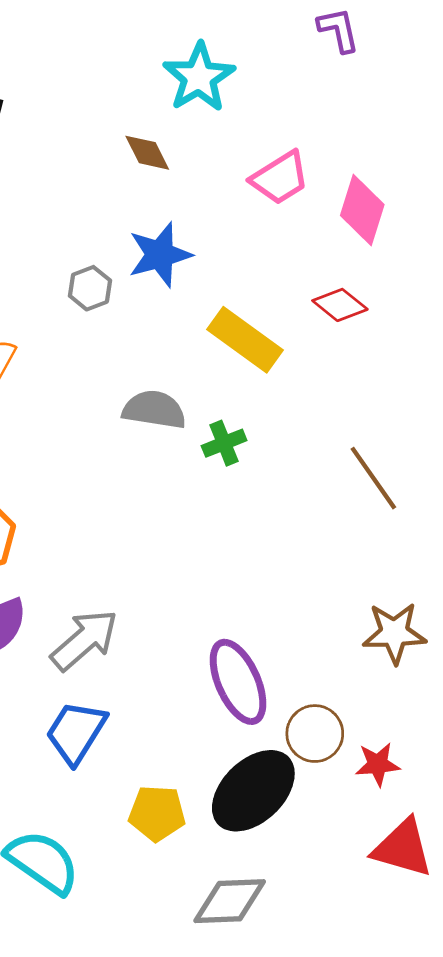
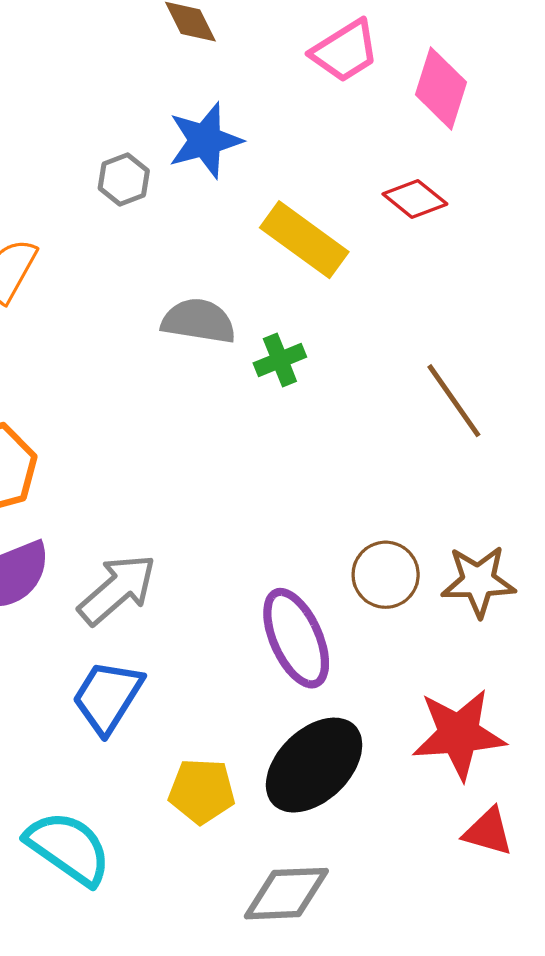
brown circle: (315, 734) -> (386, 575), moved
red star: (378, 764) -> (459, 734), size x1.8
red triangle: (403, 848) -> (488, 832), size x0.7

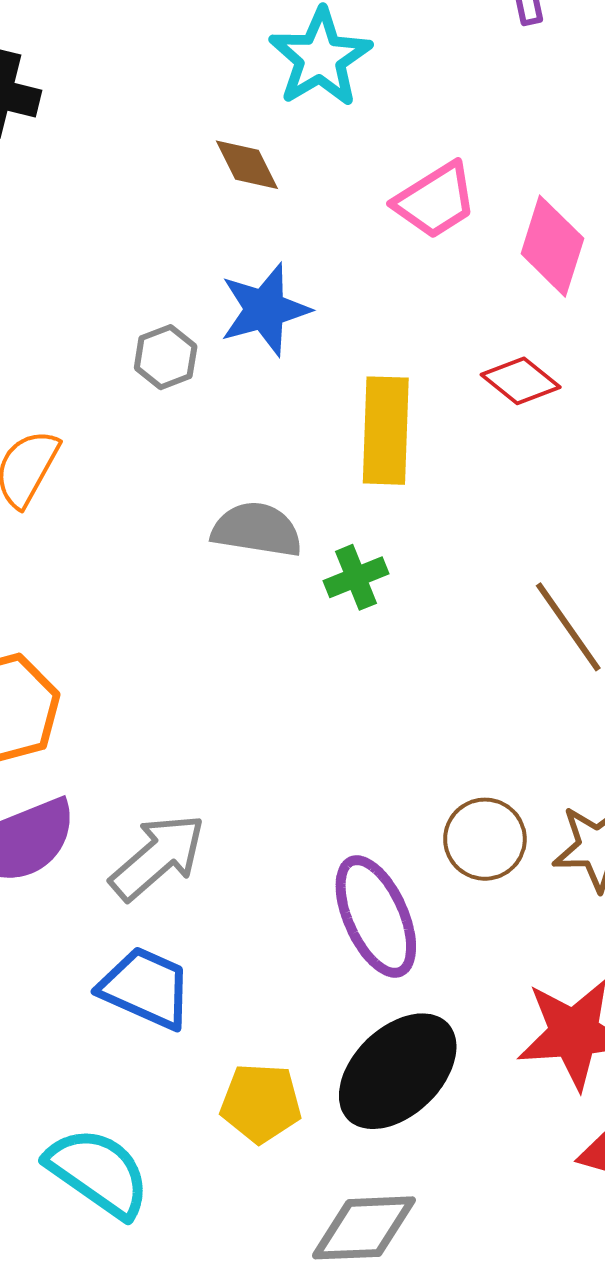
yellow rectangle: (304, 240) -> (386, 431), turned 56
blue trapezoid: (107, 697) -> (146, 988), turned 82

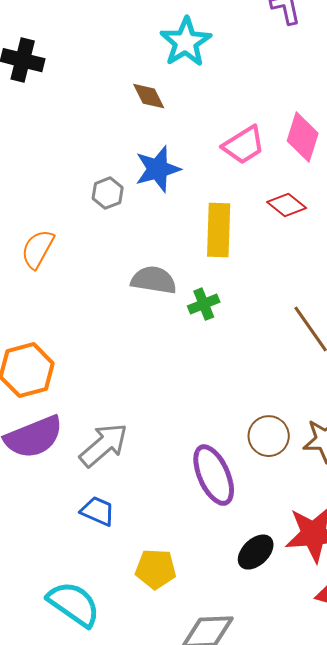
pink trapezoid: (435, 200) -> (244, 145), moved
blue trapezoid: (146, 988) -> (98, 511), size x0.7
black ellipse: (398, 1071) -> (256, 552), moved, size x0.6

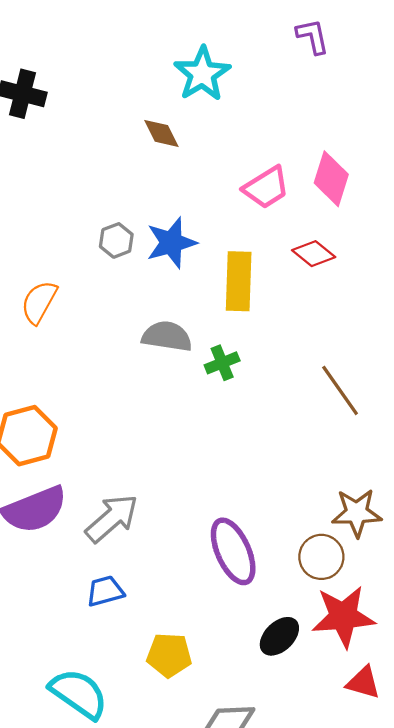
blue star: (158, 169) -> (171, 243), moved
brown circle: (269, 436) -> (321, 557), moved
blue trapezoid: (98, 511) -> (105, 591), turned -39

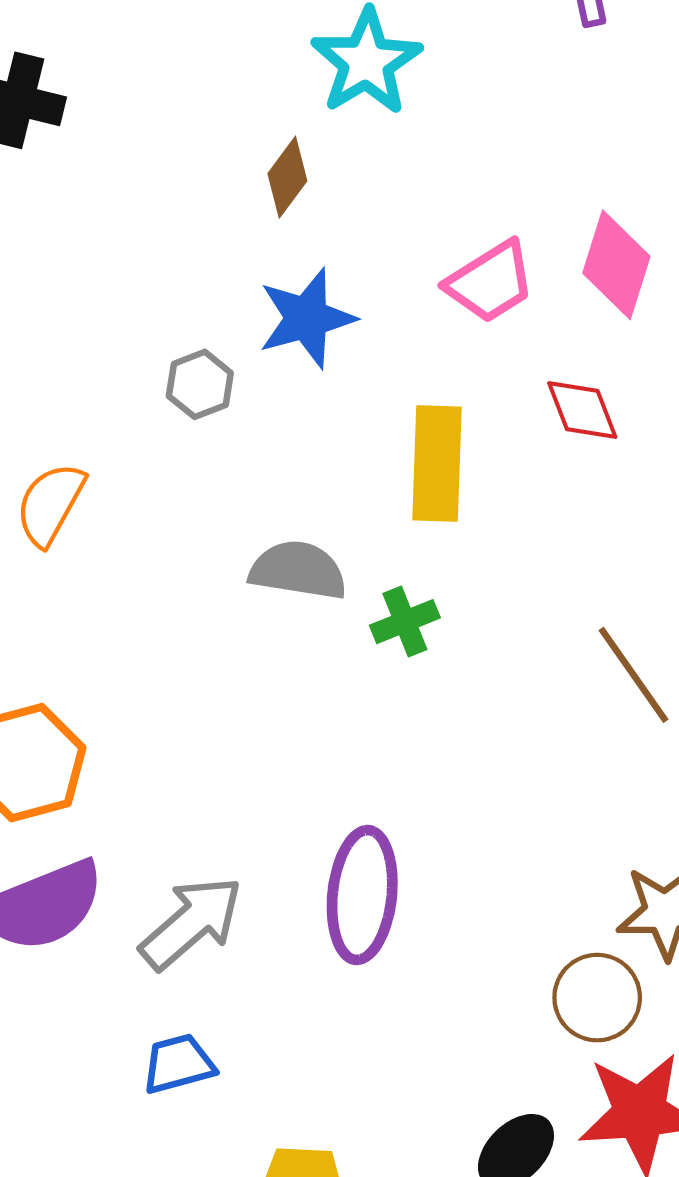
brown diamond: (161, 133) -> (287, 177), turned 63
blue star: (171, 243) -> (307, 318), moved
red diamond: (314, 254) -> (582, 410), turned 30
purple ellipse: (233, 551) -> (362, 895), moved, turned 30

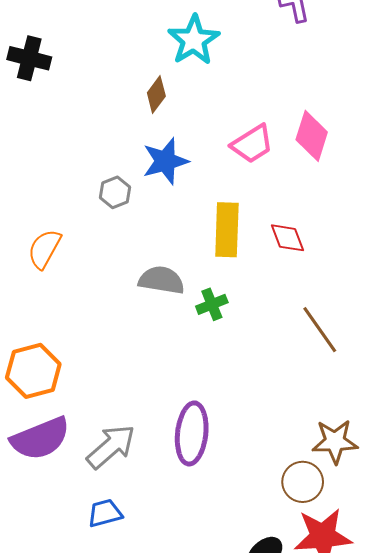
red diamond: (582, 410) -> (287, 238), moved

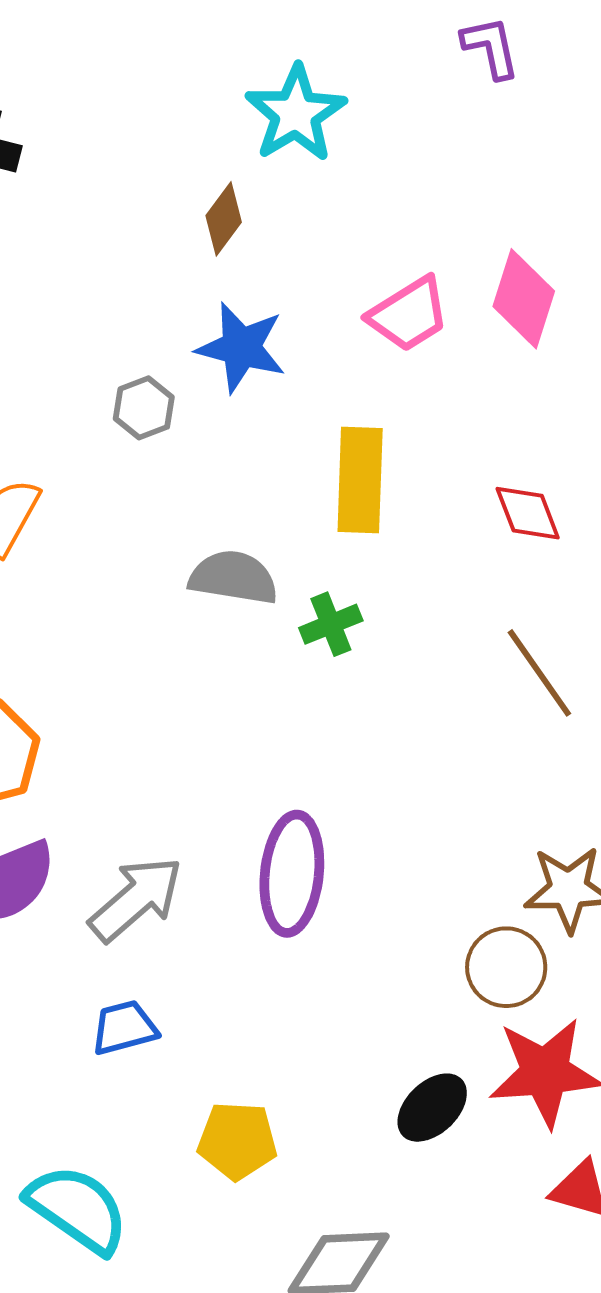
blue star: (165, 161) -> (241, 347), turned 30
red diamond: (287, 238) -> (528, 513), moved

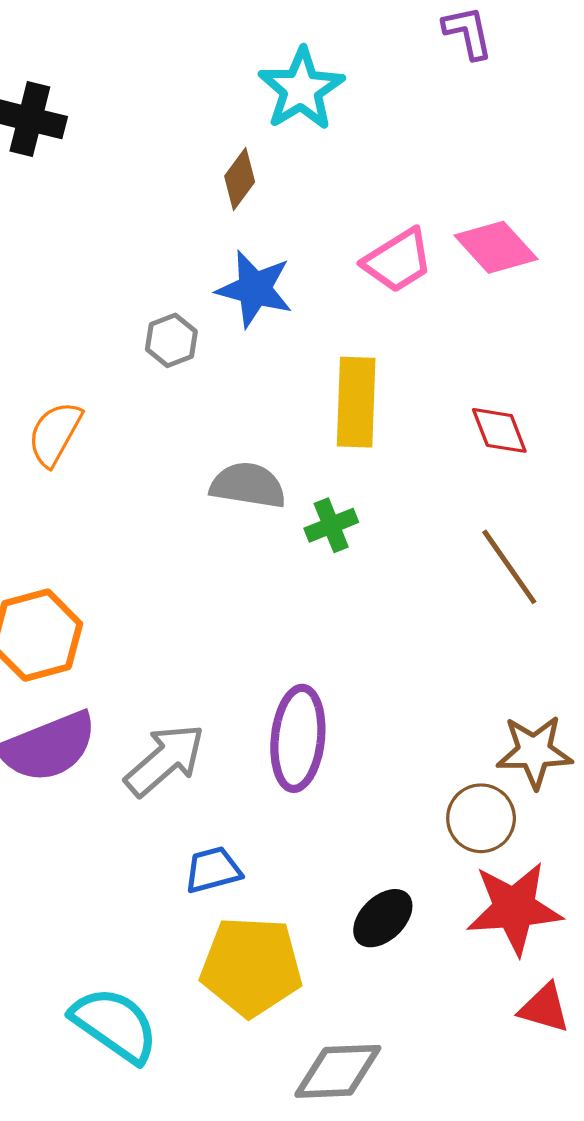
pink diamond: (524, 299) -> (496, 247), turned -60
blue trapezoid: (124, 1028) -> (213, 870), moved
black ellipse: (432, 1108) -> (383, 918), moved
yellow pentagon: (237, 1141) -> (251, 966), size x1.5

